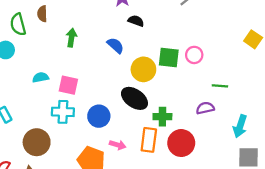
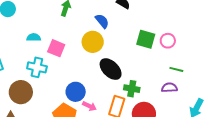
yellow circle: (143, 69) -> (93, 42), moved
green line: (220, 86) -> (176, 69), moved
cyan cross: (63, 112) -> (37, 67), moved
blue circle: (99, 116) -> (76, 92), moved

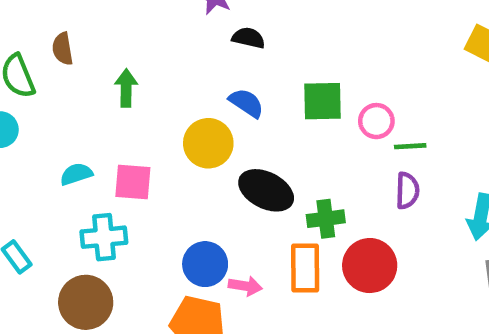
blue semicircle: (102, 21) -> (246, 103), moved
pink circle: (168, 41) -> (376, 121), moved
purple semicircle: (169, 88) -> (407, 191), turned 112

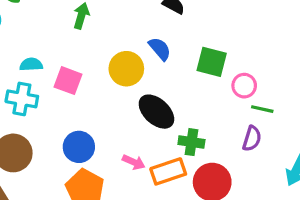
cyan cross: (104, 237) -> (22, 99), moved
blue circle: (205, 264) -> (79, 147), moved
orange rectangle: (305, 268) -> (168, 171), turned 56
pink arrow: (245, 286) -> (134, 162), moved

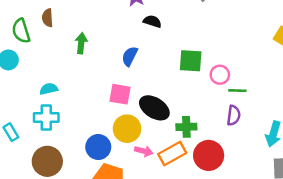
blue semicircle: (160, 49) -> (130, 56), moved, turned -102
yellow circle: (126, 69) -> (127, 129), moved
pink square: (68, 81) -> (120, 94), moved

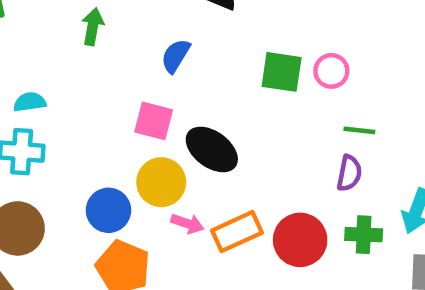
pink circle: (220, 75) -> (331, 71), moved
green cross: (186, 127) -> (364, 235), moved

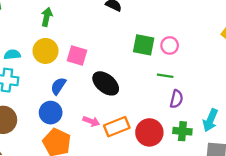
blue semicircle: (176, 56) -> (58, 86), moved
pink square: (154, 121) -> (77, 55), moved
green line: (359, 130) -> (165, 76), moved
yellow circle: (161, 182) -> (45, 51), moved

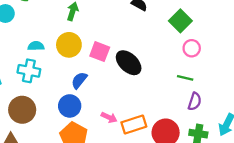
green square: (144, 45) -> (180, 21), moved, turned 30
black ellipse: (106, 83) -> (129, 63), moved

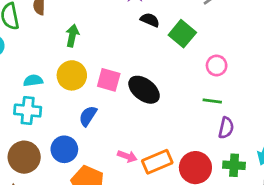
green square: (180, 21) -> (182, 34), moved
blue circle: (70, 106) -> (64, 149), moved

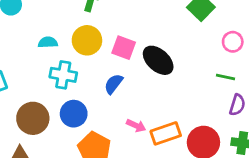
cyan cross: (28, 111) -> (63, 75), moved
blue semicircle: (88, 116) -> (113, 84), moved

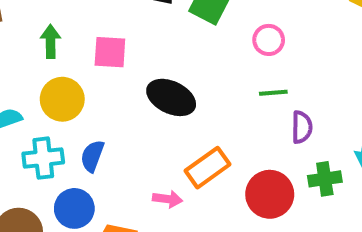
pink square: (124, 48) -> (110, 52), moved
blue semicircle: (113, 84) -> (92, 156), moved
orange rectangle: (166, 133) -> (208, 168), moved

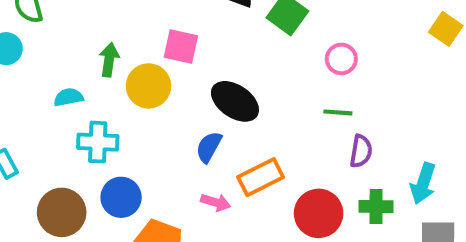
green arrow: (50, 41) -> (109, 60), moved
yellow circle: (62, 99) -> (148, 86), moved
blue semicircle: (92, 156) -> (209, 147), moved

